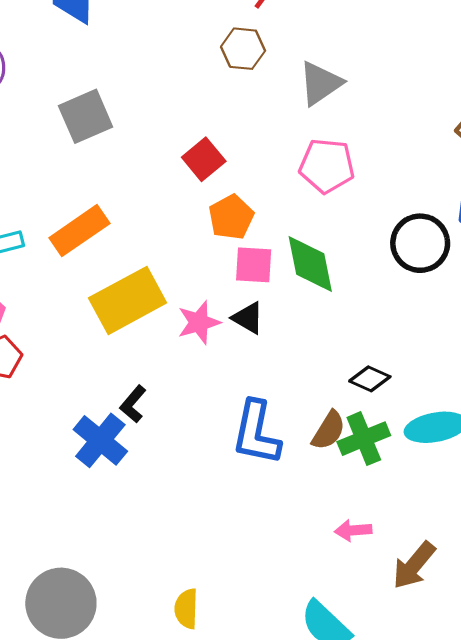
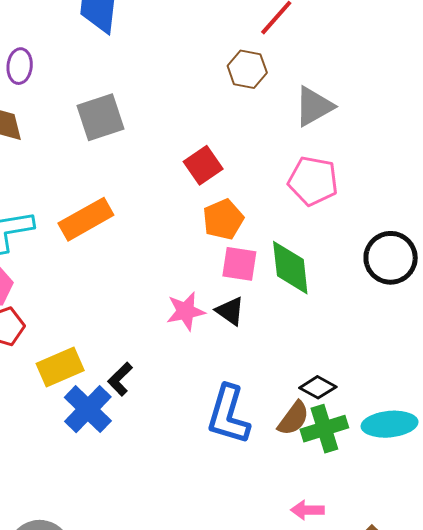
yellow rectangle: (128, 300) -> (60, 367), moved, size x0.7
black diamond: (370, 379) -> (318, 387), moved

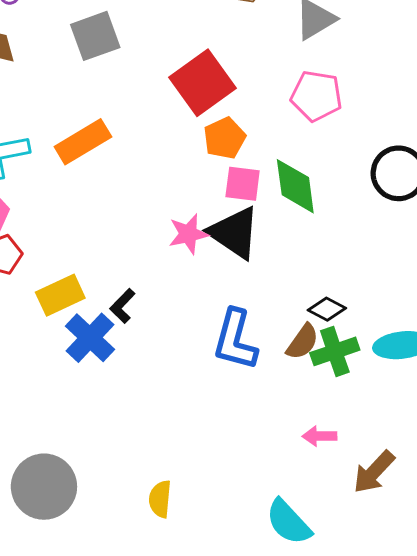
red square: (203, 165) -> (202, 83), size x1.6
black triangle: (230, 311) -> (234, 233), size x1.8

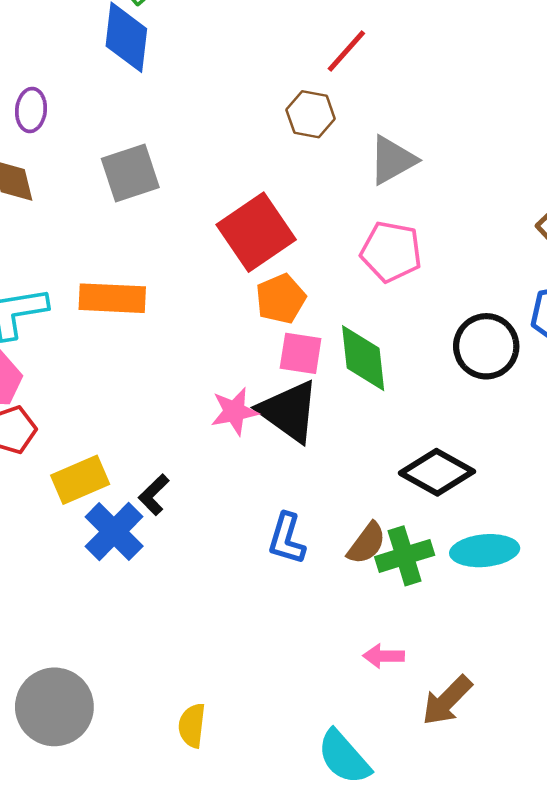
orange rectangle: (83, 142) -> (112, 298), turned 32
black diamond: (327, 309) -> (437, 472), moved, size x1.6
blue L-shape: (235, 340) -> (287, 539), size x0.7

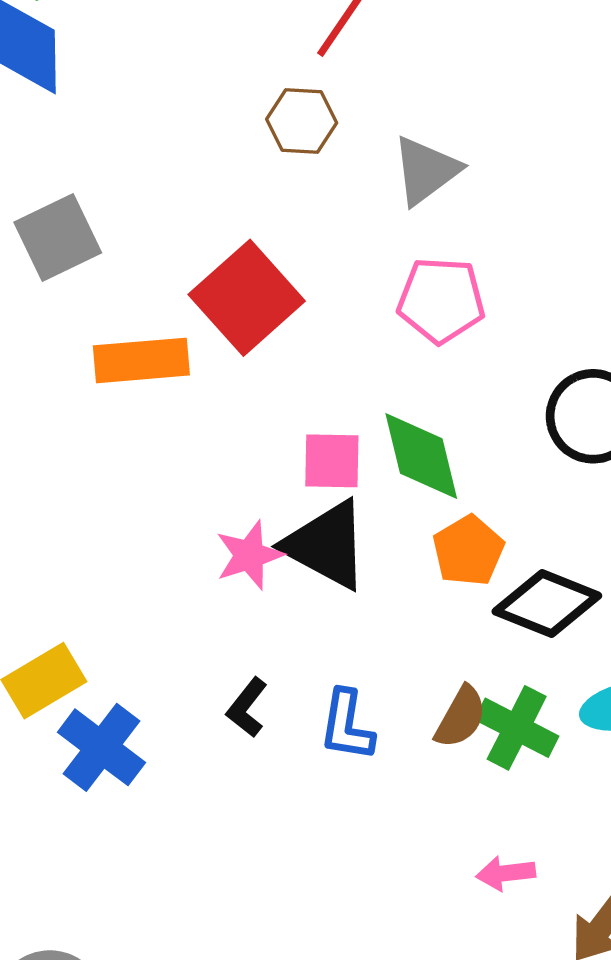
orange rectangle: (112, 298) -> (141, 360), moved
orange pentagon: (281, 299) -> (468, 551), moved
black L-shape: (154, 495) -> (247, 708), moved
green cross: (405, 556) -> (517, 728), turned -38

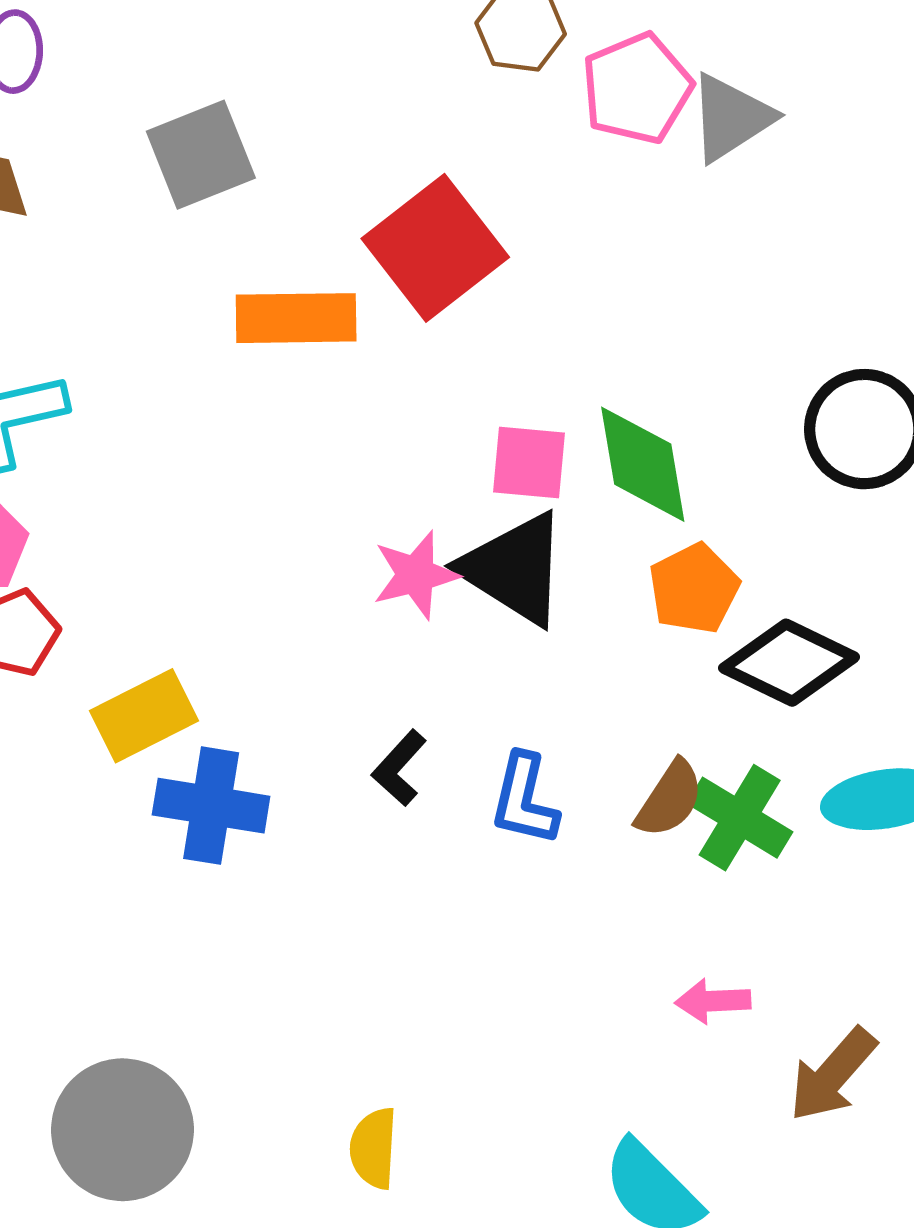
gray triangle: (426, 170) -> (731, 118), moved
pink pentagon: (441, 300) -> (637, 88), moved, turned -30
blue cross: (101, 747) -> (211, 806), turned -32

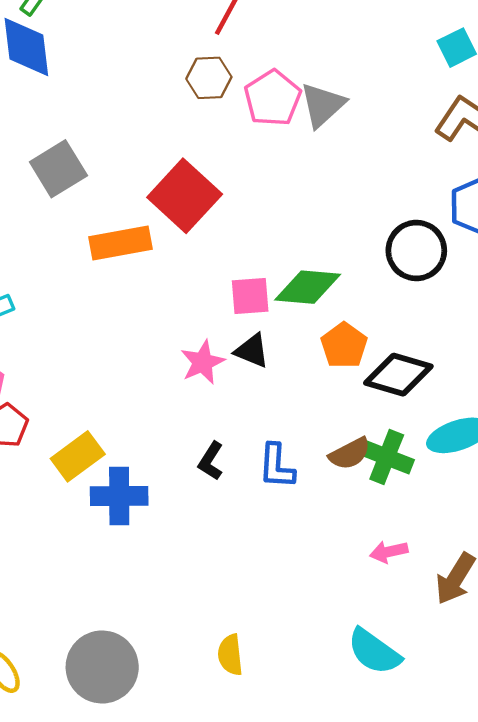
green diamond: (643, 464) -> (308, 287), turned -66
black triangle: (514, 569) -> (252, 351), size x0.6
brown semicircle: (670, 799) -> (350, 454), turned 39

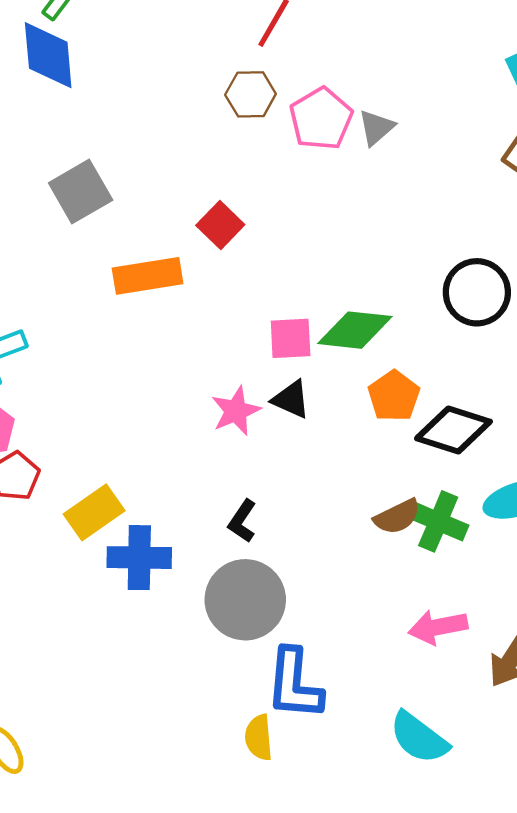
gray triangle: (322, 105) -> (376, 128), size x0.7
red square: (185, 196) -> (220, 225), size x0.6
blue L-shape: (277, 466) -> (294, 684), moved, size x1.4
pink arrow: (389, 552) -> (438, 627), size x1.4
gray circle: (102, 667) -> (245, 600), moved

